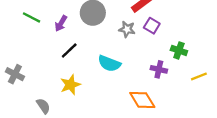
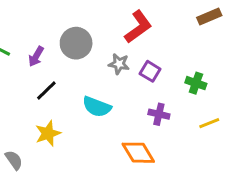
purple square: (152, 26) -> (150, 71), moved
green cross: (179, 50) -> (196, 83), moved

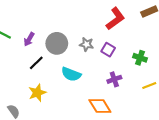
red L-shape: (138, 27) -> (115, 19), moved
gray circle: (76, 43) -> (57, 43), moved
purple cross: (159, 114) -> (114, 79), turned -32

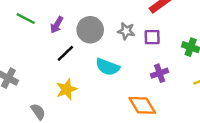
purple square: (108, 50) -> (152, 37), turned -32

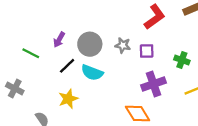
green line: (26, 19) -> (31, 53), moved
cyan semicircle: (108, 67) -> (92, 73), moved
purple cross: (160, 73) -> (153, 84), size x1.5

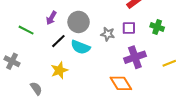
gray star: (123, 45) -> (108, 34), moved
green cross: (182, 60) -> (157, 27), moved

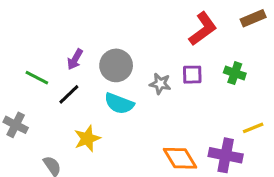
black line: (58, 41) -> (69, 94), moved
purple cross: (135, 57) -> (226, 155), moved, turned 30

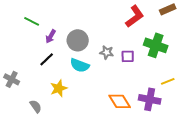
green cross: (235, 73) -> (156, 45), size x1.6
purple square: (192, 75) -> (128, 56), moved
green line: (37, 78) -> (32, 21), moved

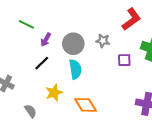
gray star: (107, 52) -> (103, 41), moved
cyan semicircle: (80, 65) -> (75, 69), turned -120
orange diamond: (120, 101) -> (86, 105), moved

